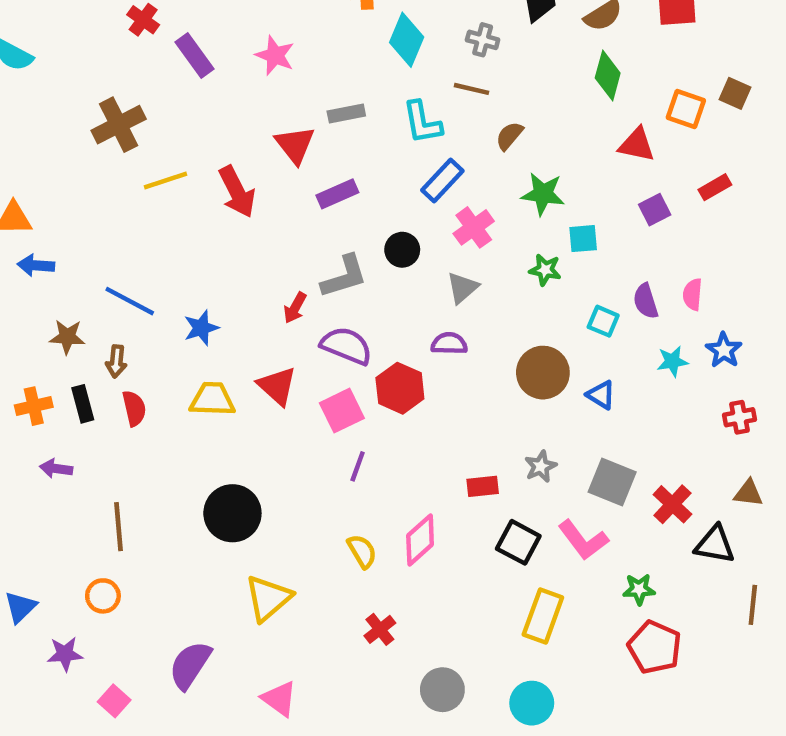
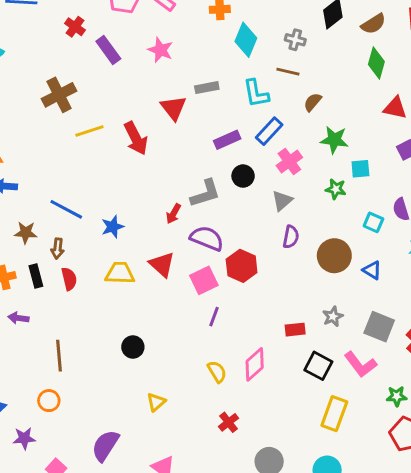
purple rectangle: (337, 194) -> (227, 140), moved
purple semicircle: (449, 344) -> (291, 237), moved, turned 100
black circle: (232, 513) -> (133, 347), size x0.6
yellow triangle: (268, 598) -> (156, 402), size x0.6

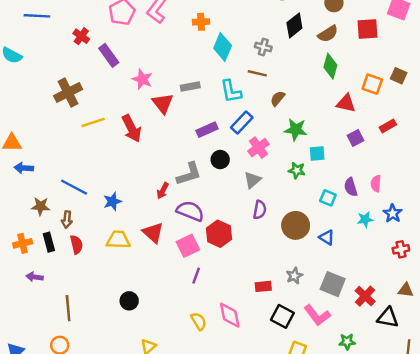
pink star: (160, 50) -> (142, 79), moved
pink diamond: (255, 364) -> (230, 315), turned -60

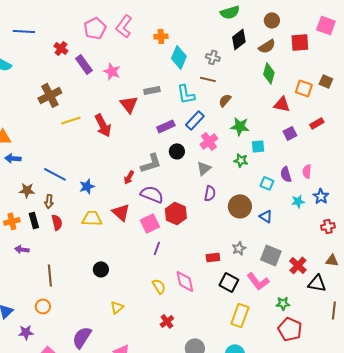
pink star: (142, 79) -> (112, 71), moved

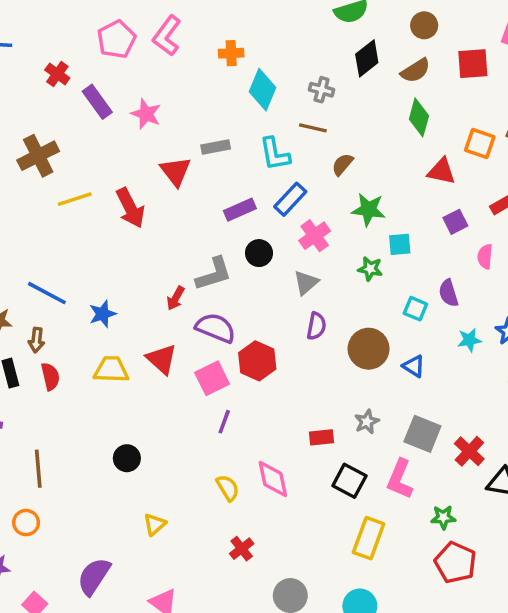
pink semicircle: (307, 171) -> (485, 257), moved
pink L-shape: (258, 281) -> (400, 479), turned 60

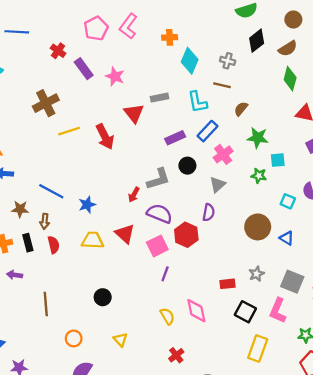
purple semicircle: (316, 326) -> (209, 212), moved
orange circle: (26, 523) -> (74, 338), moved
yellow triangle: (155, 524) -> (120, 340), turned -32

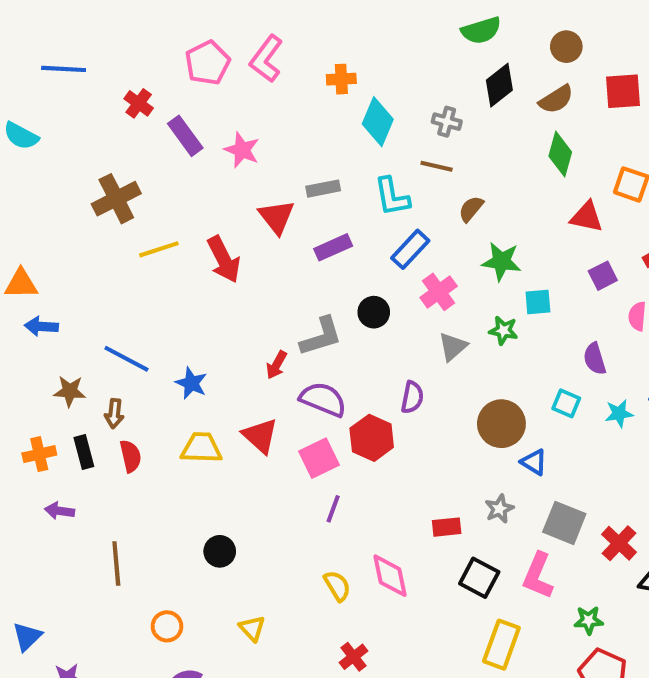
purple rectangle: (175, 138) -> (333, 247), moved
gray triangle: (218, 185) -> (453, 347), moved
cyan square: (288, 201) -> (566, 403), moved
blue star: (87, 205) -> (191, 383), turned -30
blue triangle: (287, 238) -> (534, 462), moved

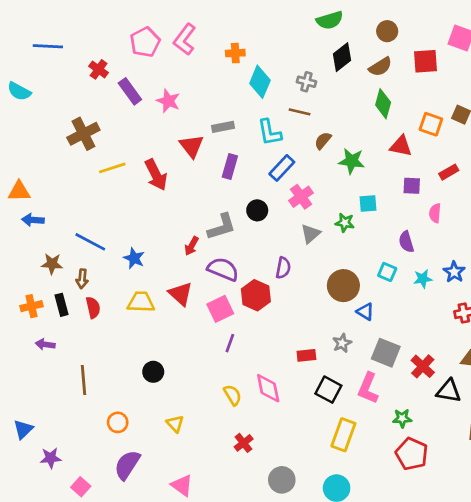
purple rectangle: (333, 247) -> (230, 167), turned -50
green star: (501, 261) -> (352, 161), moved
purple square: (603, 276) -> (412, 186), turned 30

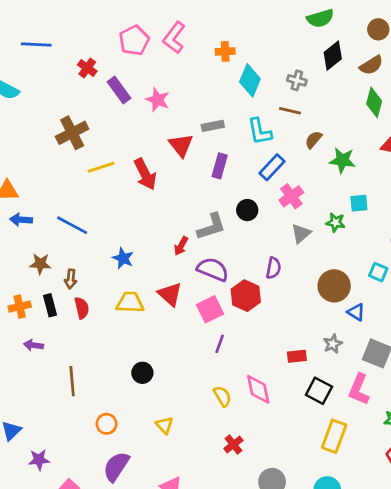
blue line: (90, 242) -> (72, 225), moved

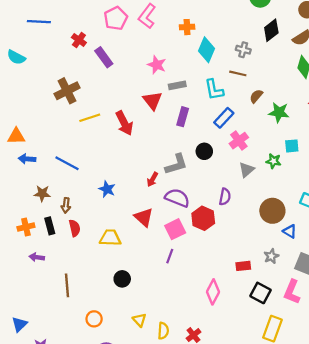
pink star: (158, 100) -> (157, 65), moved
yellow trapezoid: (130, 302) -> (110, 238), moved
purple line: (220, 344) -> (170, 256), moved
pink diamond: (258, 389) -> (213, 292), turned 40
yellow semicircle: (222, 396) -> (163, 331), moved, turned 35

